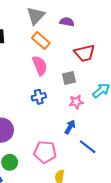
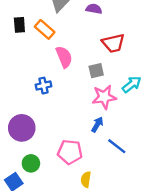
orange rectangle: (41, 41) -> (45, 29), moved
blue cross: (39, 97) -> (43, 86), moved
pink star: (76, 102) -> (104, 97), size x1.5

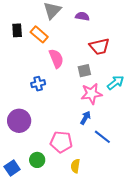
green circle: (31, 163) -> (37, 160), moved

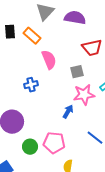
purple semicircle: (82, 16) -> (75, 18), size x1.5
blue arrow: (85, 118) -> (68, 112), moved
green circle: (37, 160) -> (30, 147), moved

